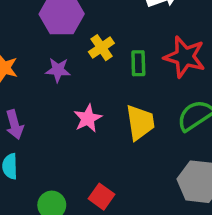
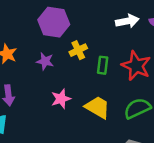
yellow trapezoid: (140, 122) -> (98, 107), turned -60

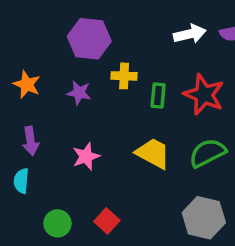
yellow cross: (78, 50) -> (124, 76), turned 30
pink star: (61, 99) -> (86, 156), moved

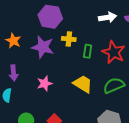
purple star: (79, 93) -> (43, 47), size x1.6

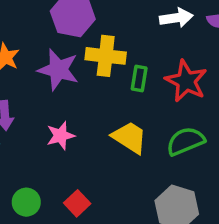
yellow cross: (69, 39) -> (106, 56), size x1.5

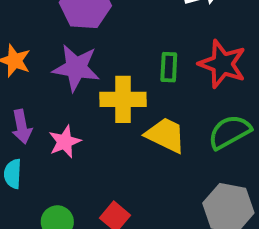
yellow cross: (106, 56) -> (123, 99), moved
pink star: (61, 136) -> (65, 142), moved

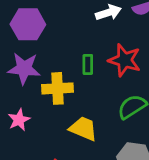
yellow trapezoid: (166, 135) -> (83, 129), moved

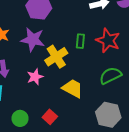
yellow cross: (57, 88) -> (56, 57), turned -35
pink star: (19, 120) -> (35, 77), moved

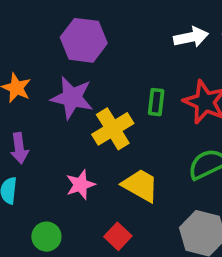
pink star: (35, 77) -> (80, 185), moved
red square: (50, 117) -> (118, 236), moved

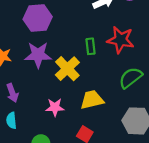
pink star: (80, 185) -> (55, 107), turned 30
yellow trapezoid: (140, 185) -> (92, 100), turned -30

